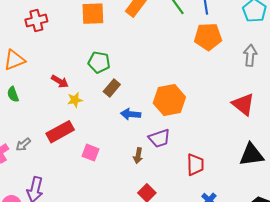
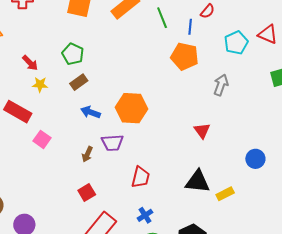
red triangle: (243, 104) -> (202, 131), size x0.7
red rectangle: (60, 132) -> (18, 112), turned 44

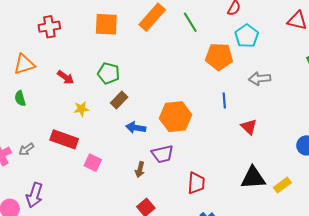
blue line: (190, 27) -> (224, 100), moved
cyan pentagon: (236, 43) -> (247, 36), moved
red arrow: (30, 63) -> (66, 77), moved
gray arrow: (221, 85) -> (260, 79), turned -105

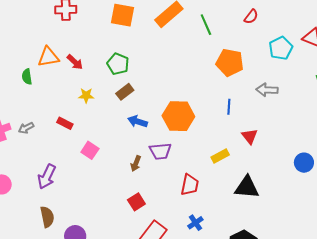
cyan pentagon: (247, 36) -> (281, 48), moved
orange triangle: (24, 64) -> (48, 57), moved
red rectangle: (64, 139) -> (65, 123), size x0.6
yellow rectangle: (282, 185) -> (220, 156), moved
purple arrow: (34, 195) -> (47, 177), moved

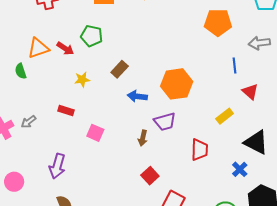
green pentagon: (118, 64) -> (92, 36), moved
blue line: (229, 107) -> (235, 65), moved
black triangle: (247, 187) -> (256, 142), turned 32
blue cross: (195, 223) -> (240, 169), moved

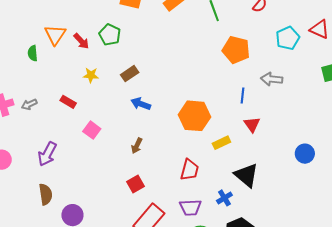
orange triangle: (38, 48) -> (55, 35), turned -50
orange hexagon: (177, 84) -> (195, 116), moved
purple trapezoid: (165, 122) -> (190, 207), moved

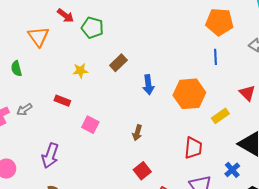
red arrow: (81, 41) -> (65, 16), moved
green semicircle: (33, 53) -> (16, 69), moved
blue line: (243, 95) -> (215, 57), moved
blue arrow: (141, 104) -> (148, 85), moved, turned -108

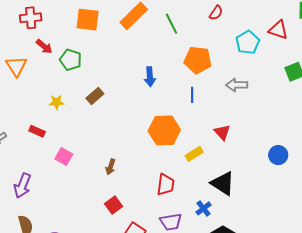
blue arrow: (148, 85) -> (150, 77), moved

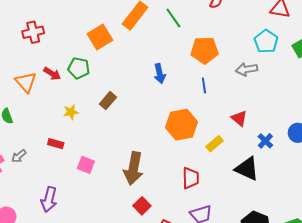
orange square: (88, 20) -> (100, 37), moved, turned -30
cyan pentagon: (248, 42) -> (266, 41), moved
red arrow: (44, 46) -> (52, 74), moved
brown arrow: (110, 167) -> (133, 168), size x2.0
blue cross: (203, 208) -> (265, 141), moved

